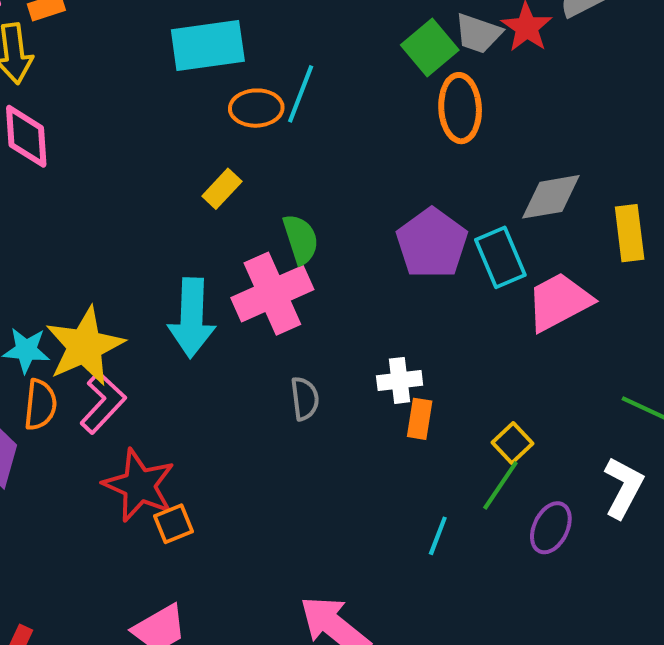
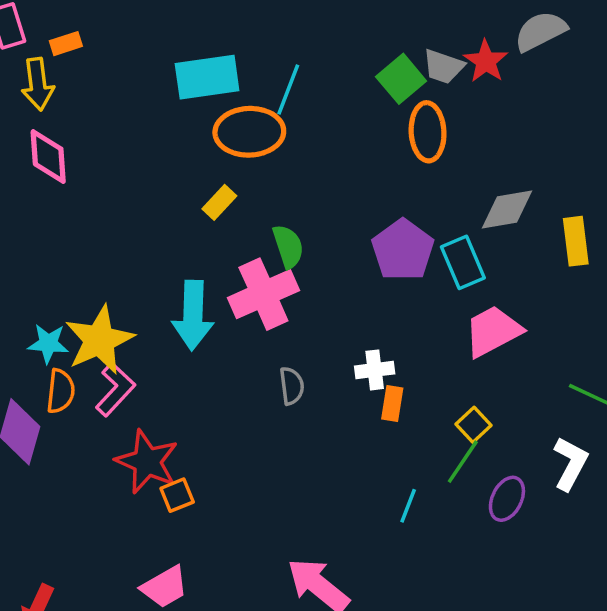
cyan line: (301, 94) -> (288, 89), moved
orange ellipse: (256, 108) -> (249, 132), size x1.5
pink trapezoid: (559, 302) -> (493, 331), moved

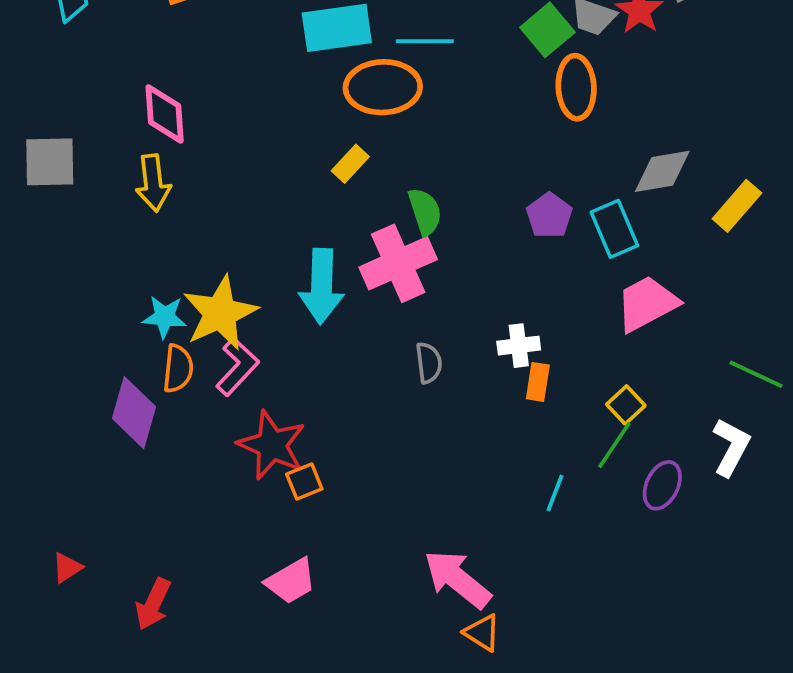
yellow arrow: (38, 84) -> (153, 183), moved
cyan line: (288, 89) -> (425, 41), turned 69
yellow rectangle: (576, 241) -> (737, 206), turned 48
purple pentagon: (403, 250) -> (549, 215), size x0.7

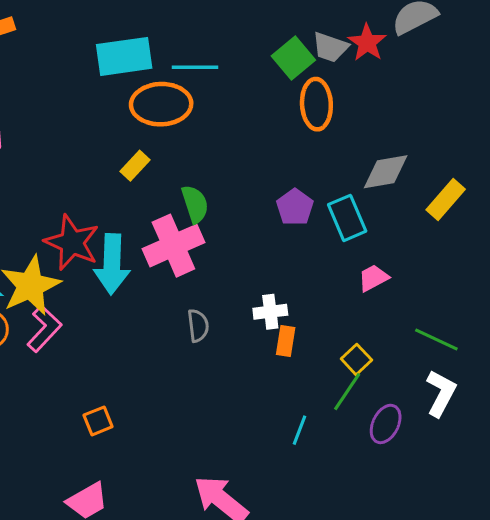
pink trapezoid: (647, 304) -> (373, 278), size x0.6
green line: (756, 374) -> (436, 339), moved
red star: (272, 445) -> (72, 243), moved

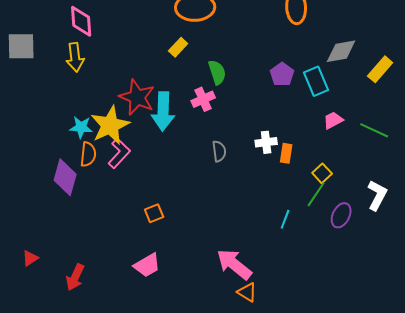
pink cross: (173, 246) -> (203, 99), size x0.6
green line: (436, 339) -> (374, 130), moved
orange rectangle: (286, 341) -> (286, 153), moved

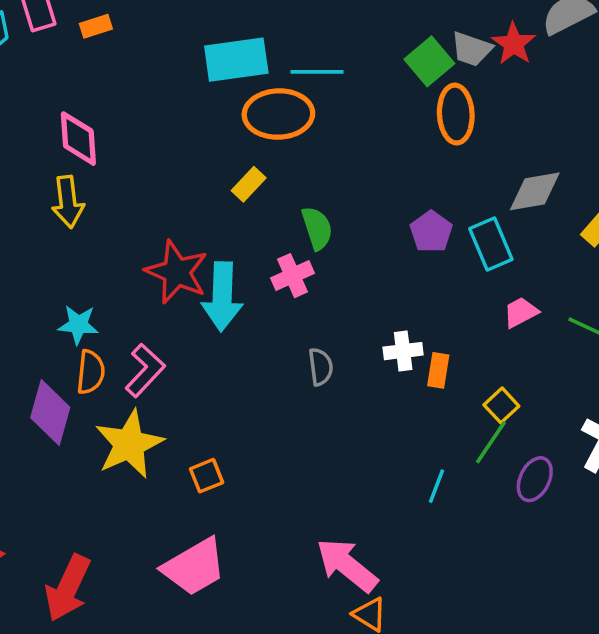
yellow star: (110, 125) -> (129, 444), moved
pink trapezoid: (147, 265) -> (194, 567), size x1.4
red arrow: (75, 277) -> (68, 588), size x1.4

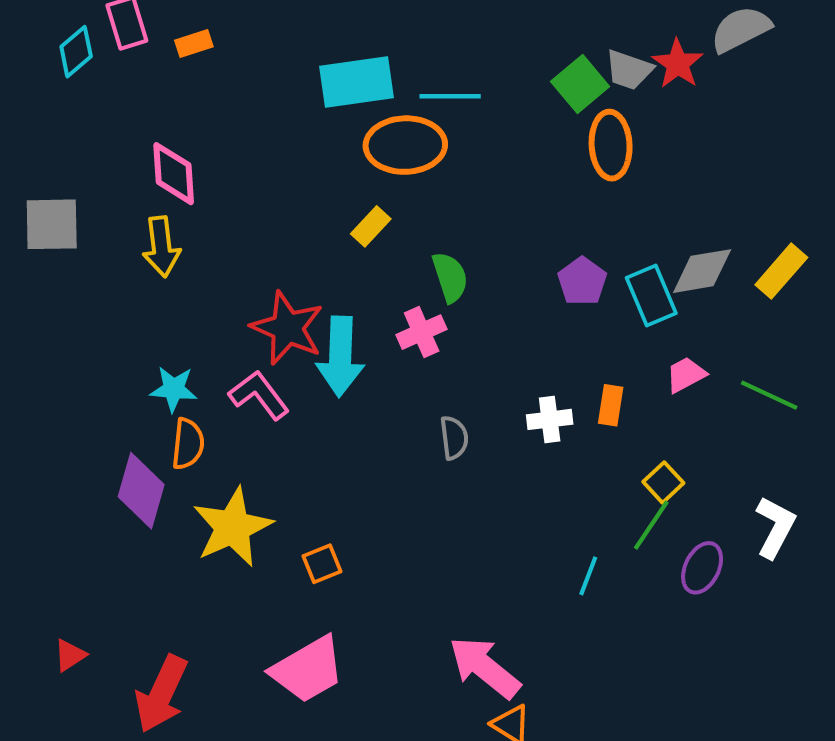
gray diamond: (535, 191) -> (702, 271), moved
pink L-shape: (145, 370) -> (259, 395), moved, turned -80
orange rectangle: (438, 370) -> (611, 405), moved

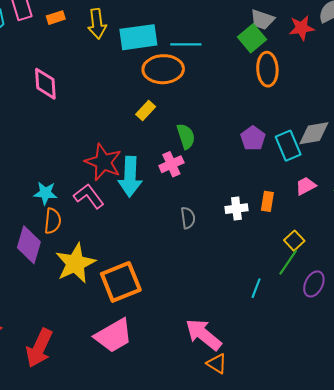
red star: (678, 64) -> (302, 28), turned 30
gray trapezoid: (629, 70) -> (262, 20), moved
yellow arrow: (161, 247) -> (97, 24), moved
orange square: (322, 564) -> (121, 282), size x2.0

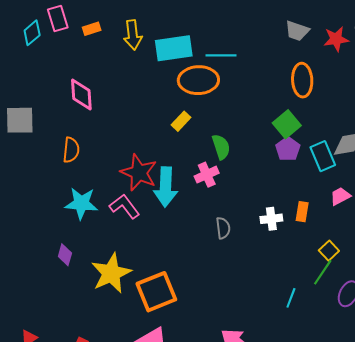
green square: (252, 38) -> (287, 124), moved
cyan star: (45, 193) -> (81, 203), size x1.4
orange semicircle: (53, 221) -> (71, 150), moved
purple diamond: (29, 245) -> (65, 255), size x0.6

